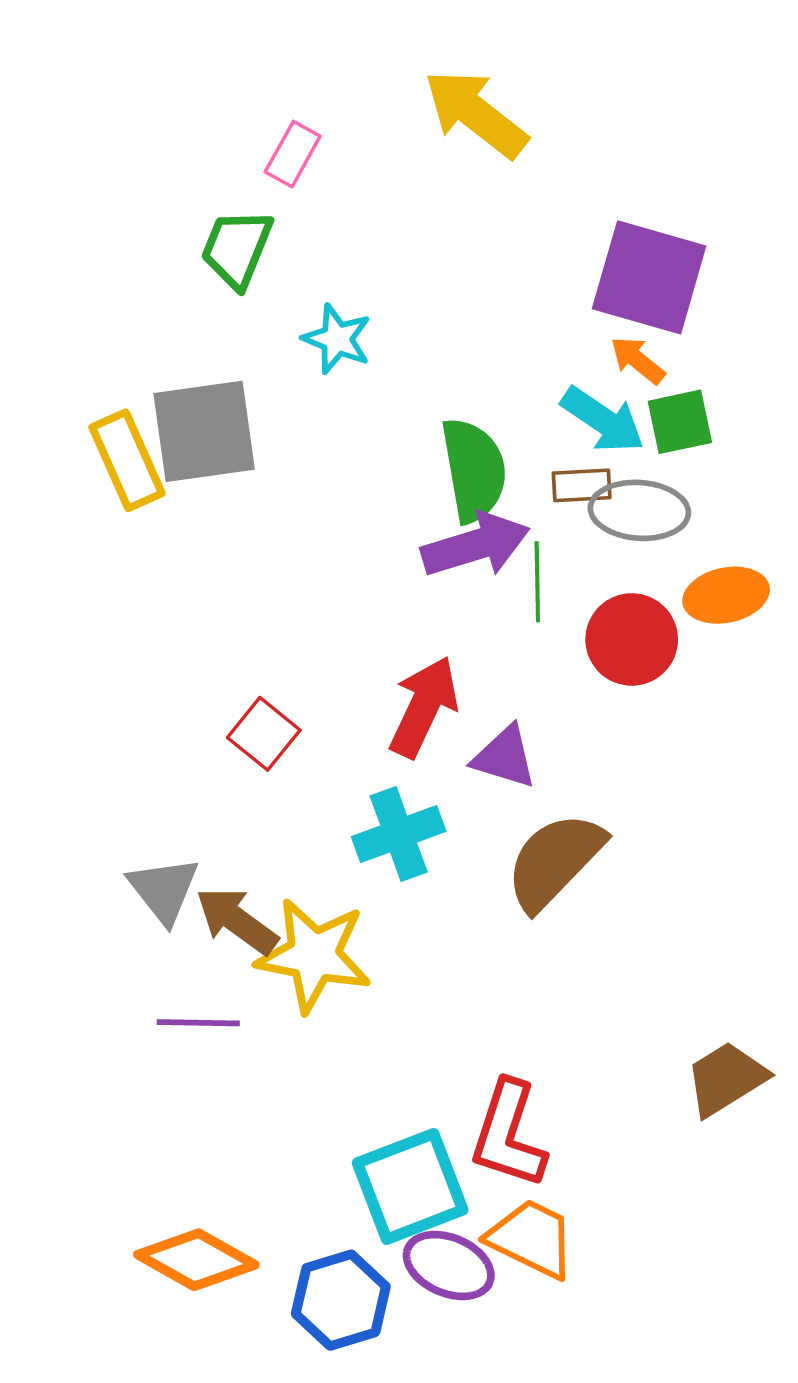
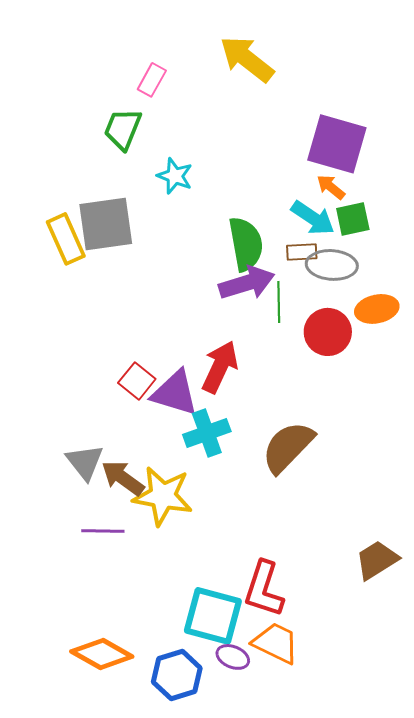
purple triangle: (505, 757) -> (175, 393), moved, size x1.4
cyan square: (410, 1186) -> (213, 616), turned 36
purple ellipse: (449, 1265) -> (233, 657), size x0.7

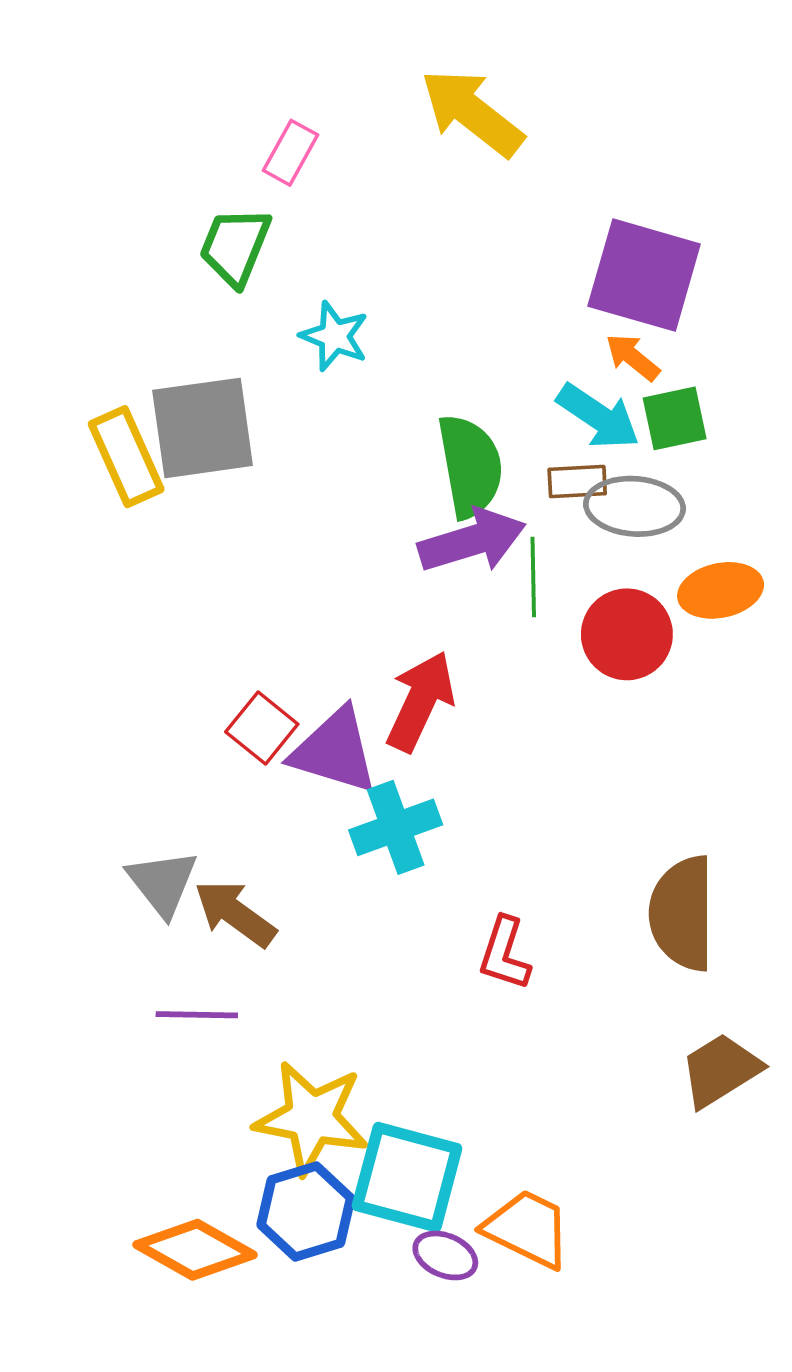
brown semicircle: (288, 447) -> (682, 913), moved, turned -44
yellow star: (163, 496) -> (312, 1118), moved
red L-shape: (264, 589) -> (505, 954), moved, size x0.7
blue hexagon: (177, 675) -> (306, 1212), moved

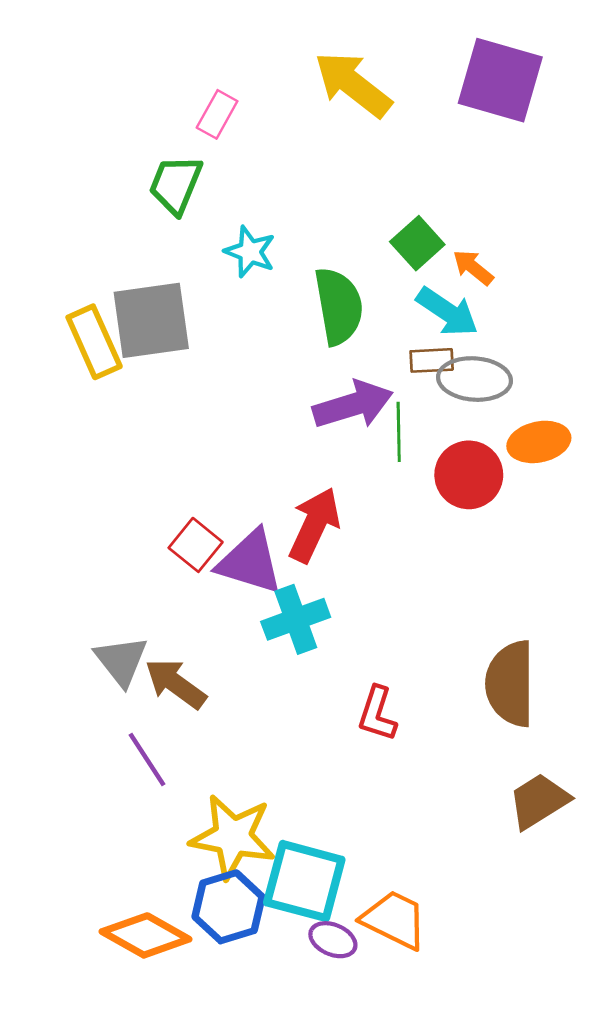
purple square: (644, 275) -> (500, 80), moved
green square: (675, 418) -> (417, 243), moved, turned -30
green semicircle: (470, 466) -> (339, 306), moved
purple line: (197, 1015) -> (147, 759), turned 56

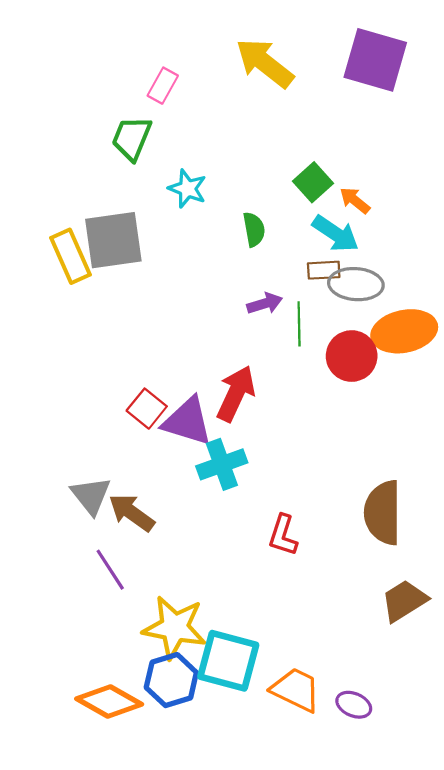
green semicircle: (339, 306) -> (254, 229), size x0.6
purple arrow: (353, 405) -> (265, 303), size x0.6
orange ellipse: (539, 442) -> (404, 331), size x1.4
purple ellipse: (333, 940) -> (354, 705), moved

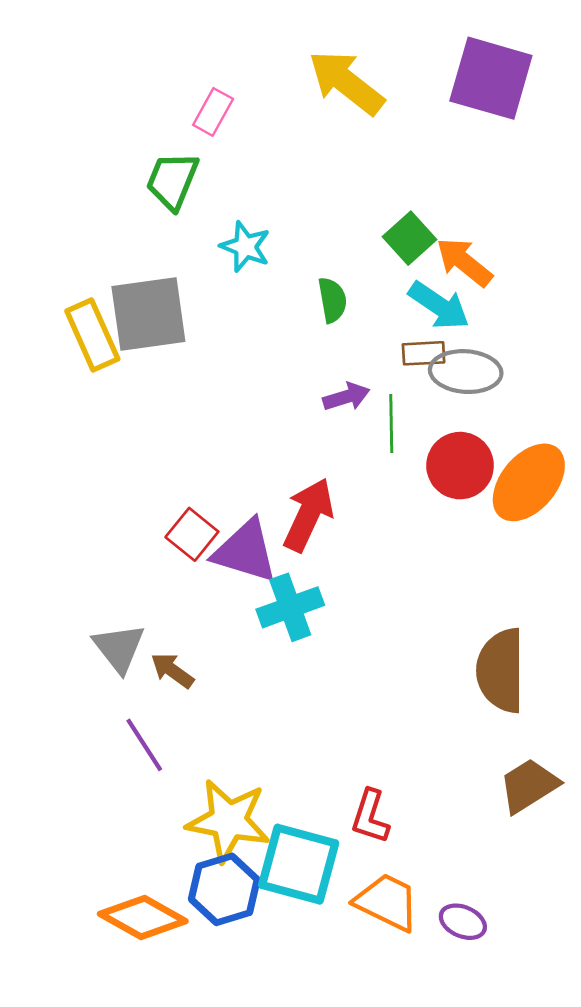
orange arrow: (355, 200) -> (464, 262), size x1.4
orange ellipse: (404, 331) -> (529, 482), moved, turned -38
brown arrow: (132, 513) -> (172, 670), size x0.7
red L-shape: (283, 535) -> (370, 816), moved

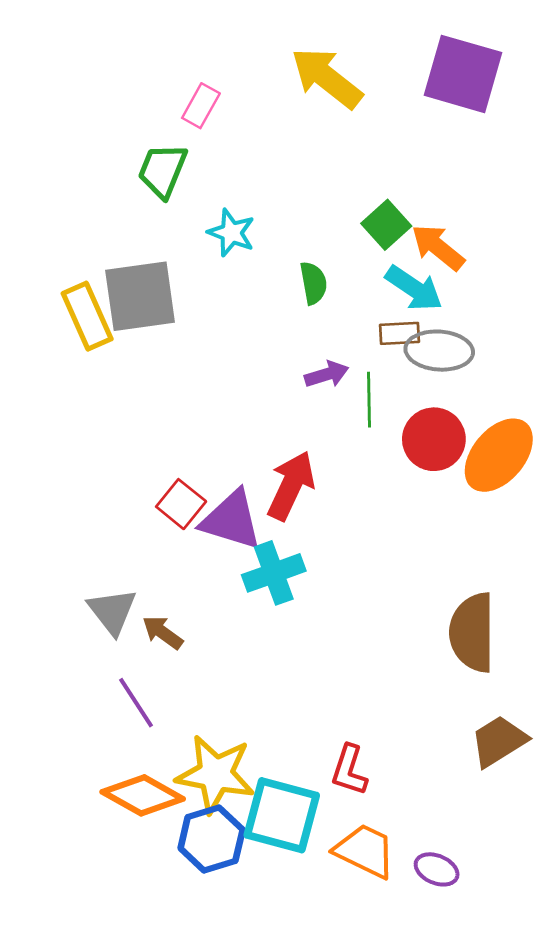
orange diamond: (143, 918) -> (143, 795), moved

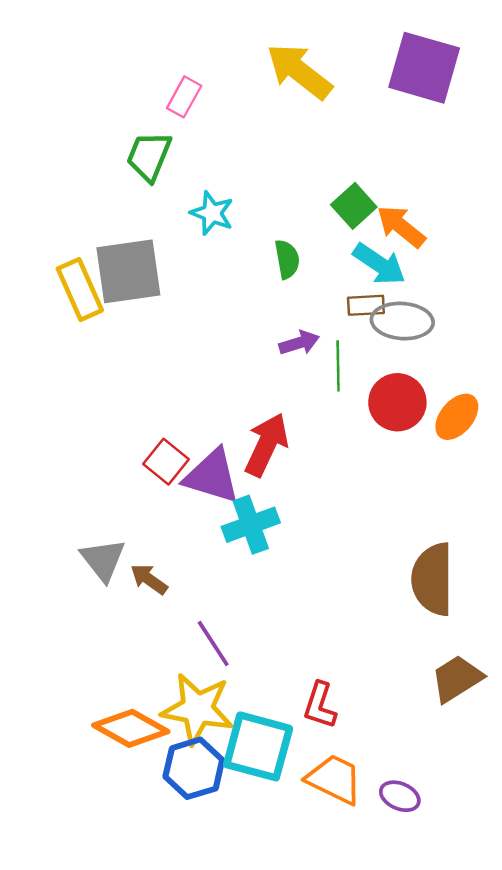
orange ellipse: (499, 455) -> (457, 417), size x0.7
purple line: (136, 703) -> (213, 643), moved

